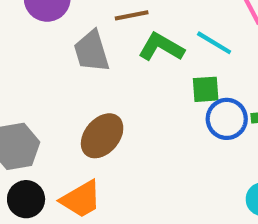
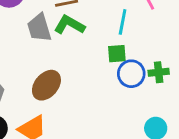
cyan line: (214, 43) -> (123, 22), turned 70
green L-shape: (161, 47) -> (69, 25), moved

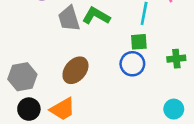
blue circle: (131, 74) -> (132, 64), moved

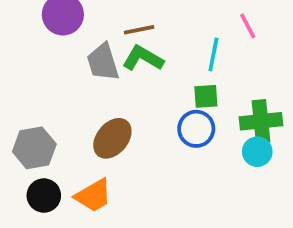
green cross: (176, 59) -> (261, 121), size x1.5
cyan circle: (174, 109) -> (257, 152), moved

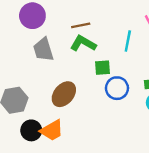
gray trapezoid: (103, 62) -> (43, 50), moved
green square: (206, 96) -> (102, 68), moved
black circle: (44, 195) -> (31, 130), moved

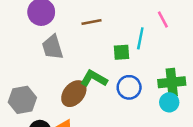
green L-shape: (83, 43) -> (94, 79), moved
green square: (102, 68) -> (122, 52), moved

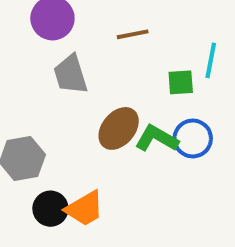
green L-shape: (94, 79) -> (157, 138), moved
brown ellipse: (74, 94) -> (119, 128), moved

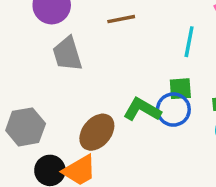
green square: (181, 82) -> (180, 89), moved
brown ellipse: (119, 128) -> (97, 132), moved

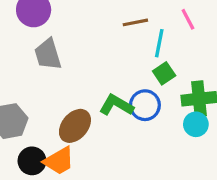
brown line: (121, 19) -> (135, 22), moved
green square: (180, 89) -> (164, 73), moved, turned -30

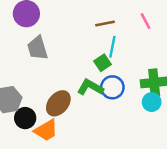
cyan line: (159, 43) -> (112, 47), moved
green square: (164, 73) -> (103, 63), moved
black circle: (32, 161) -> (25, 118), moved

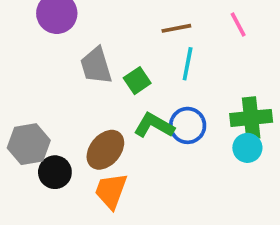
gray trapezoid: (37, 48) -> (96, 66), moved
green square: (103, 63) -> (137, 81), moved
orange trapezoid: (46, 130) -> (111, 191), moved, turned 140

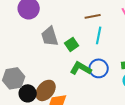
brown ellipse: (105, 150) -> (46, 90), moved

